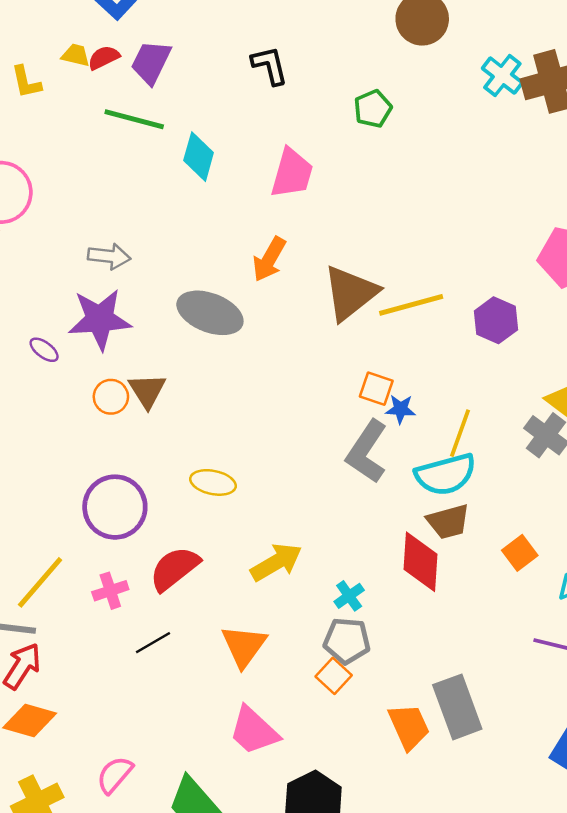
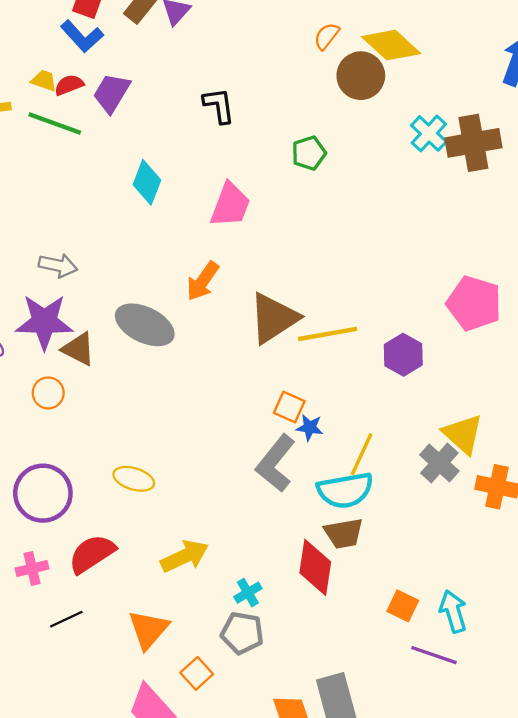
green line: (134, 119) -> (55, 124), moved
brown triangle: (147, 391) -> (78, 349), moved, turned -36
orange square: (520, 553) -> (403, 606), moved, turned -32
orange square: (334, 676) -> (197, 673), moved

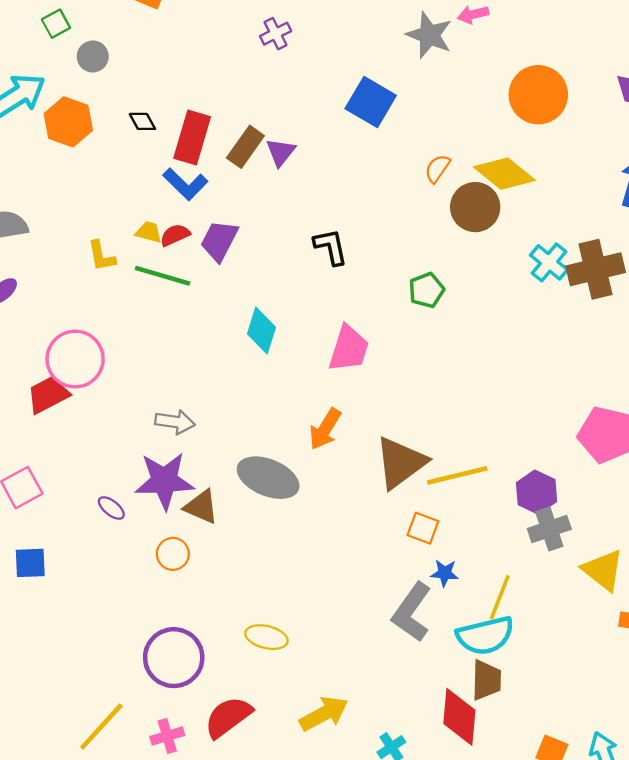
orange square: (289, 407) -> (423, 528), moved
gray cross: (439, 463) -> (549, 529), moved, turned 33
brown trapezoid: (344, 533) -> (486, 680), turned -75

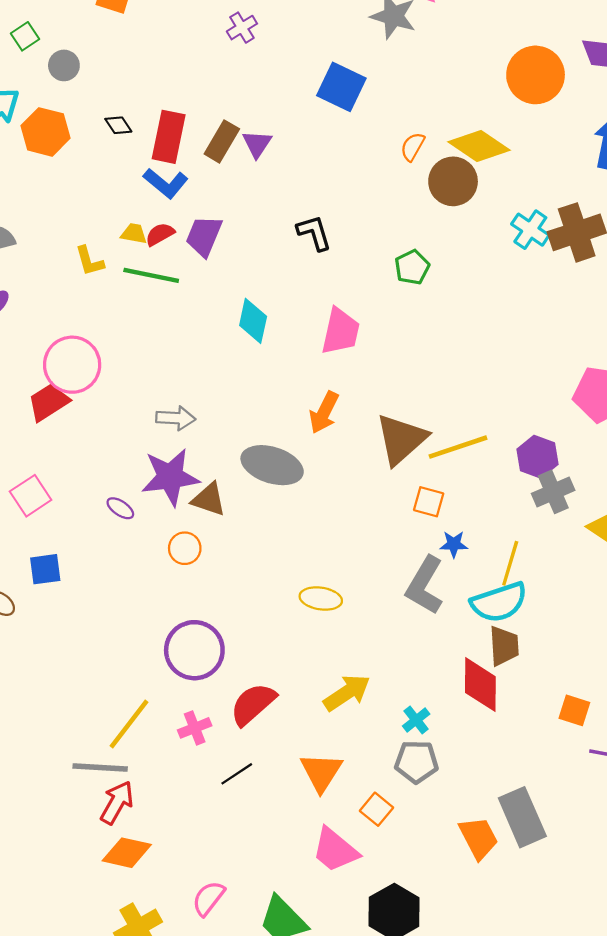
orange circle: (538, 95) -> (536, 75), moved
yellow ellipse: (266, 637) -> (321, 599), moved

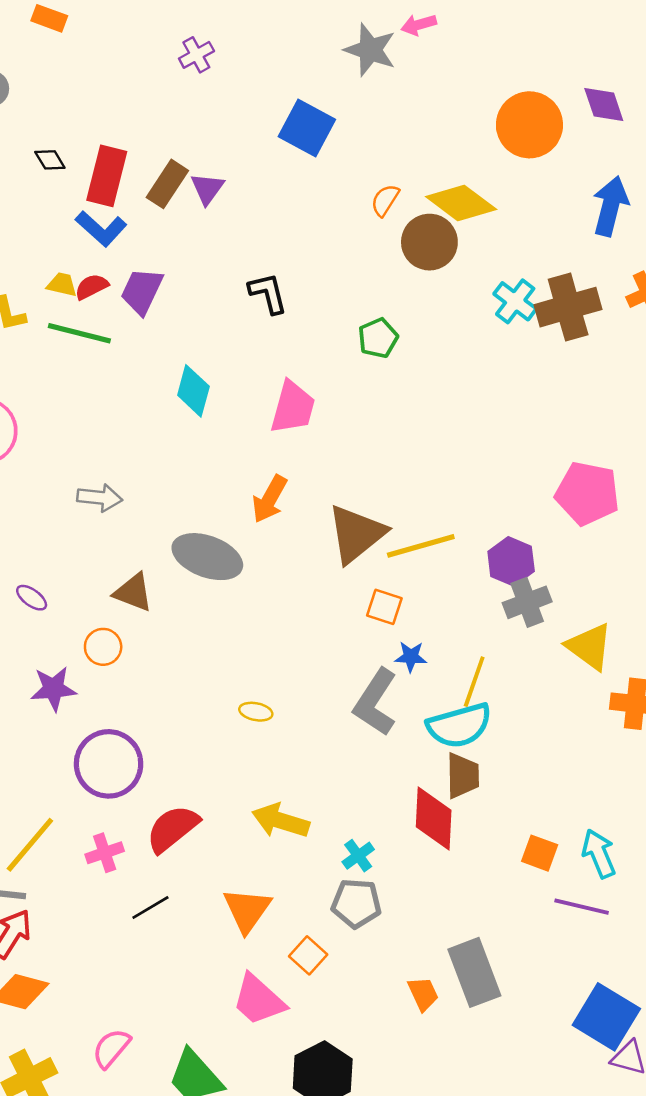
purple star: (170, 477) -> (53, 689), moved, size x0.7
yellow ellipse: (321, 599) -> (256, 712), size x0.7
yellow arrow: (347, 693) -> (281, 821), turned -132
orange trapezoid: (479, 838) -> (423, 994), size x0.7

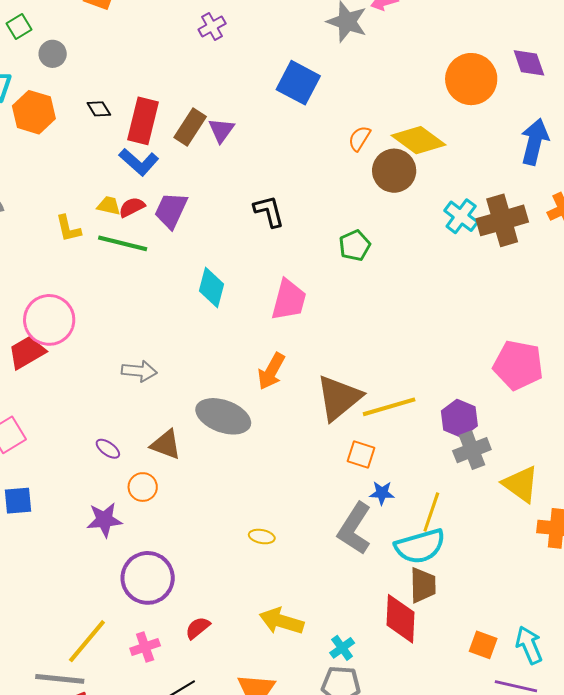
purple ellipse: (32, 598) -> (108, 449), moved
red semicircle: (173, 829) -> (198, 628), size x0.6

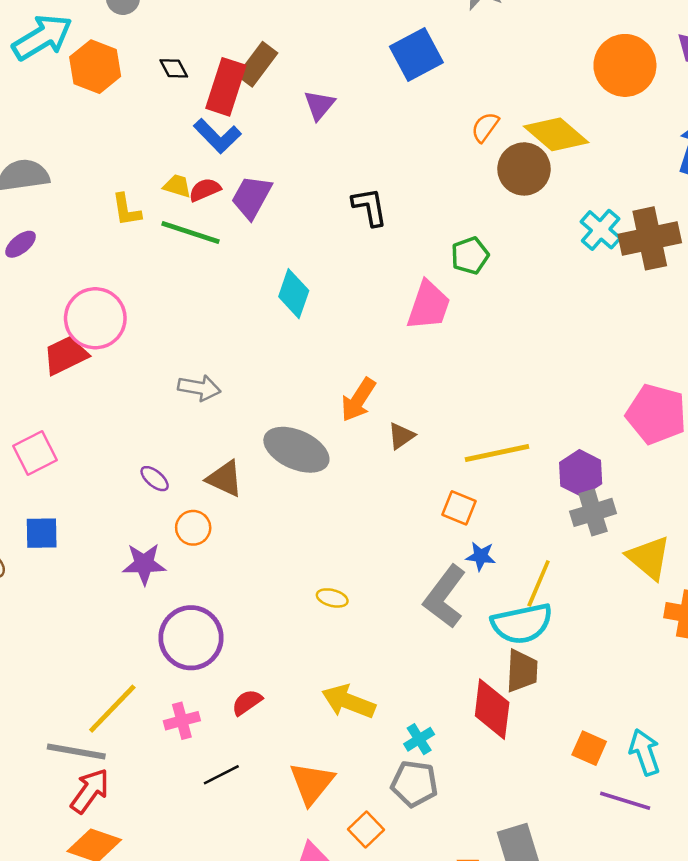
blue square: (298, 83) -> (416, 54), turned 30
brown rectangle: (190, 127) -> (257, 64), moved
pink trapezoid: (289, 300) -> (429, 305), moved
brown triangle: (339, 398) -> (401, 436), moved, size x0.5

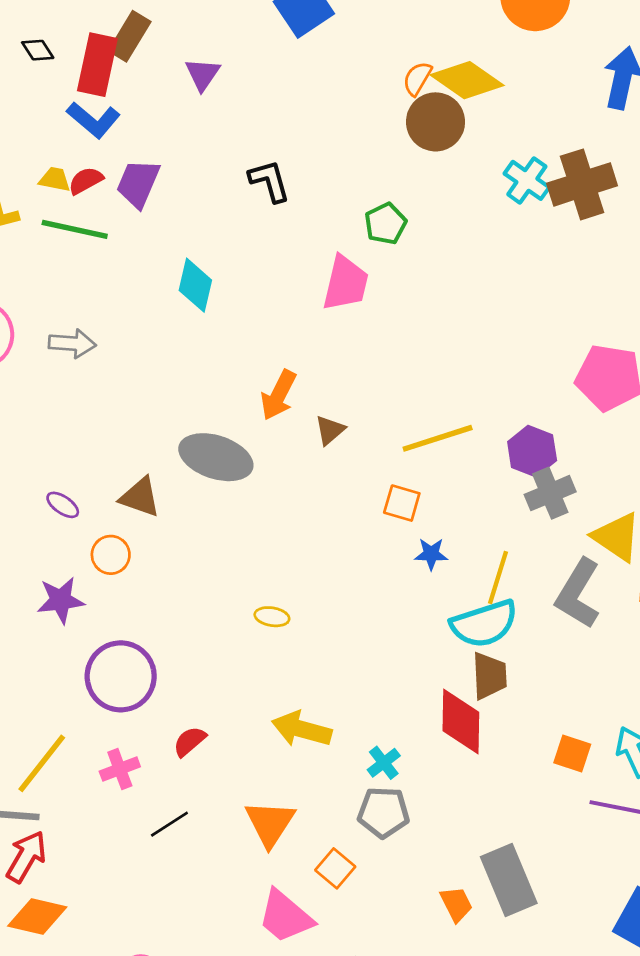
orange semicircle: (485, 127) -> (417, 79), moved
gray arrow: (199, 388) -> (72, 343), moved
gray L-shape: (445, 597) -> (578, 594), moved

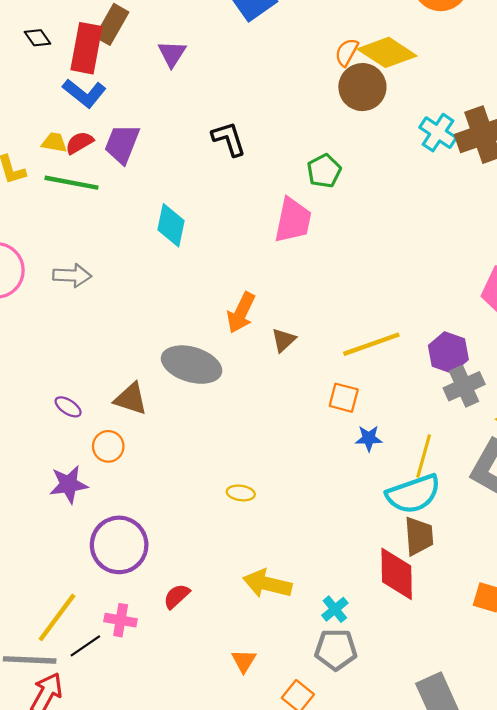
pink cross: (120, 769) -> (121, 620), turned 32
orange triangle: (270, 823) -> (244, 661), size x0.6
black line: (169, 824) -> (85, 646), moved

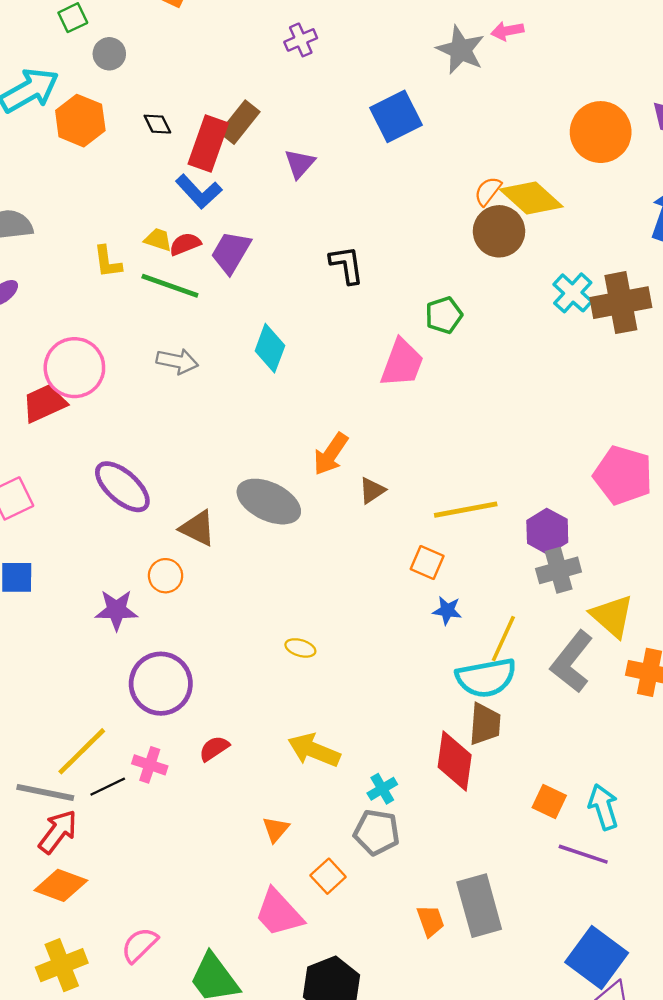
gray arrow: (72, 275) -> (177, 361), moved
purple ellipse: (68, 407) -> (122, 487), moved, size x2.0

